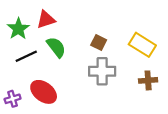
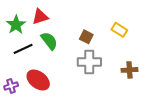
yellow rectangle: (142, 45) -> (119, 30), moved, size x0.7

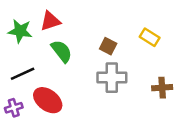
green star: (16, 25) -> (20, 31), turned -30
black line: (23, 49) -> (23, 74), moved

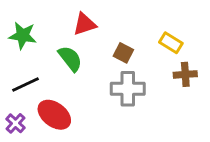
red triangle: (50, 21) -> (85, 24), moved
brown cross: (162, 88) -> (185, 74), moved
purple cross: (14, 108) -> (15, 123), turned -30

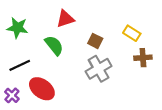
gray cross: (128, 89) -> (99, 69), turned -30

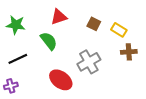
brown square: (95, 41) -> (94, 24), moved
red ellipse: (42, 89) -> (61, 80), moved
purple cross: (12, 95) -> (11, 86), turned 32

